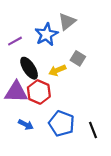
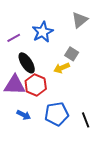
gray triangle: (67, 21) -> (80, 20), moved
yellow arrow: (57, 70) -> (62, 68), moved
blue pentagon: (62, 123) -> (57, 114), turned -30

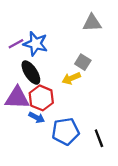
gray triangle: (80, 20) -> (92, 23), turned 36
blue star: (43, 32) -> (36, 44), moved, turned -30
blue arrow: (24, 115) -> (37, 118), moved

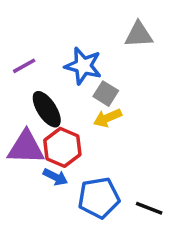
blue star: (36, 44) -> (83, 66), moved
gray square: (83, 62) -> (106, 94), moved
black line: (99, 138) -> (149, 208), turned -48

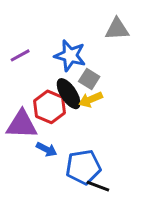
black ellipse: (47, 109) -> (69, 94), moved
red hexagon: (62, 147) -> (50, 107), moved
black line: (149, 208) -> (98, 186), moved

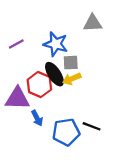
gray square: (89, 79) -> (71, 63), turned -35
blue arrow: (47, 149) -> (37, 118), turned 35
black line: (98, 186) -> (92, 126), moved

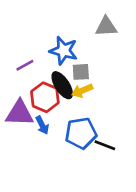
purple line: (16, 44) -> (25, 65), moved
blue arrow: (37, 118) -> (42, 125), moved
blue pentagon: (66, 132) -> (81, 133), moved

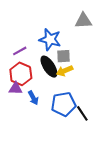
red hexagon: (45, 97) -> (21, 74), moved
purple triangle: (20, 113) -> (16, 88), size x0.6
black line: (105, 145) -> (82, 113), turned 35

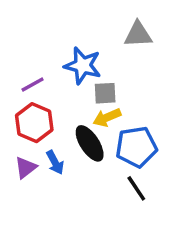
black ellipse: (49, 67) -> (90, 143), moved
purple triangle: (16, 88) -> (26, 168), moved, turned -40
blue pentagon: (64, 104) -> (136, 147), moved

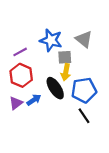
gray triangle: (138, 34) -> (84, 39), moved, turned 42
yellow arrow: (107, 117) -> (66, 72), turned -56
blue arrow: (55, 162) -> (34, 100), turned -96

